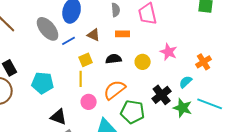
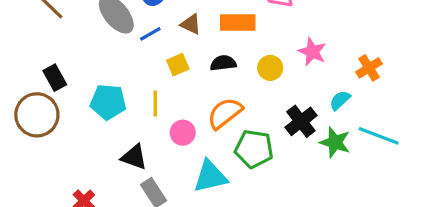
orange rectangle: (123, 34) -> (238, 23), size x1.5
yellow line: (81, 79) -> (155, 104), moved

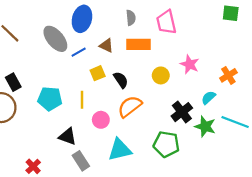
black semicircle: (223, 63) -> (121, 80), moved, turned 63
green pentagon: (254, 149) -> (166, 144), moved

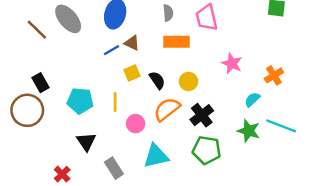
gray ellipse: (55, 39) -> (68, 19), moved
brown triangle: (106, 45) -> (132, 43), moved
yellow circle: (161, 75) -> (188, 81), moved
black cross: (182, 112) -> (202, 115), moved
black triangle: (68, 136) -> (86, 142), moved, turned 36

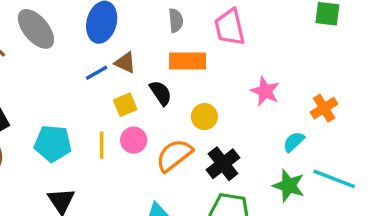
black semicircle: (157, 80) -> (161, 93), moved
pink circle: (136, 124) -> (134, 140), moved

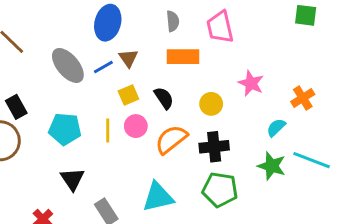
gray ellipse: (36, 29) -> (68, 65), moved
brown triangle: (125, 63) -> (128, 58), turned 30
black semicircle: (161, 93) -> (164, 98), moved
yellow circle: (204, 117) -> (211, 104), moved
black cross: (223, 164) -> (214, 147), turned 32

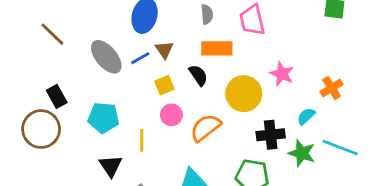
black semicircle: (164, 98) -> (198, 75), moved
yellow circle: (211, 104) -> (244, 94), size x1.6
yellow line: (108, 130) -> (142, 140), moved
black cross: (214, 147) -> (271, 135), moved

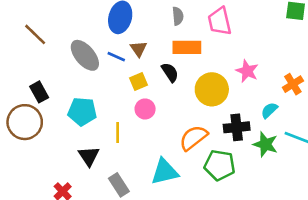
blue line: (140, 58) -> (116, 57), turned 54
orange semicircle: (205, 128) -> (193, 138), moved

